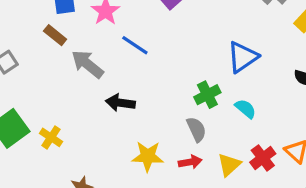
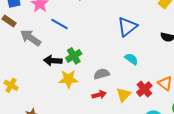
green cross: (207, 95) -> (74, 56), moved
gray semicircle: (196, 129) -> (102, 74), turned -77
yellow star: (148, 156) -> (68, 79), moved

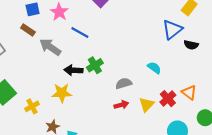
blue triangle: (127, 27) -> (172, 29), moved
yellow star: (68, 79) -> (62, 93), moved
yellow cross: (11, 85) -> (32, 106), moved, turned 32

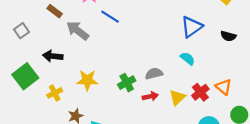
blue triangle: (172, 29) -> (192, 27), moved
green cross: (95, 65) -> (127, 83), moved
black arrow: (73, 70) -> (53, 56), moved

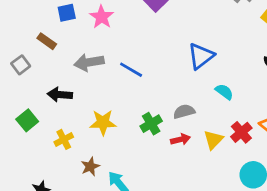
brown rectangle: (55, 11) -> (47, 41), moved
blue line: (110, 17) -> (131, 70), moved
blue triangle: (192, 27) -> (201, 56), moved
gray arrow: (78, 31) -> (89, 62), turned -45
green square: (25, 76) -> (27, 120), size x0.7

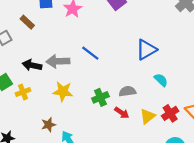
gray arrow: (89, 62) -> (58, 61), moved
yellow cross: (64, 139) -> (23, 92), moved
red arrow: (180, 139) -> (122, 113), turned 40

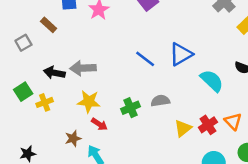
blue line: (90, 53) -> (145, 59), moved
cyan semicircle: (161, 80) -> (212, 81), moved, size x1.5
red arrow: (122, 113) -> (99, 124), moved

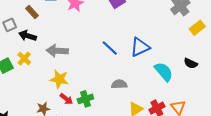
black arrow: (54, 73) -> (28, 36), moved
yellow cross: (45, 102) -> (24, 59), moved, turned -32
green cross: (130, 108) -> (85, 99), moved

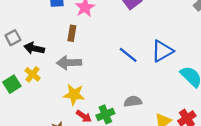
brown rectangle: (32, 12) -> (72, 33), moved, turned 56
gray semicircle: (119, 84) -> (133, 101), moved

